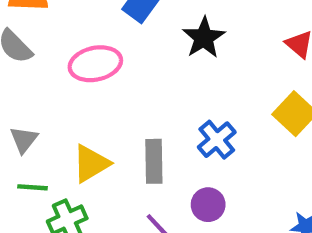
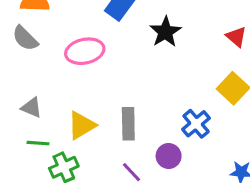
gray triangle: (24, 140) -> (32, 108), turned -45
blue cross: (217, 140) -> (196, 124), moved

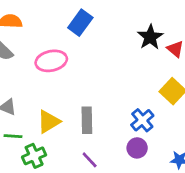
black star: (165, 32) -> (150, 37), moved
purple circle: (169, 156) -> (137, 148), moved

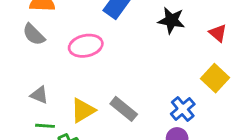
black star: (150, 37) -> (171, 20), moved, turned -30
gray rectangle: (87, 120) -> (124, 109), turned -50

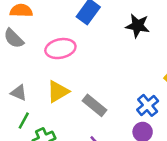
yellow triangle: (83, 110) -> (58, 91), moved
green line: (45, 126) -> (24, 121), turned -66

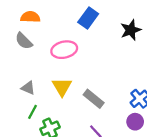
black star: (138, 26) -> (131, 30), turned -30
yellow triangle: (58, 91) -> (62, 87), turned -30

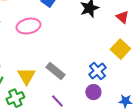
yellow triangle: (62, 87) -> (26, 76), moved

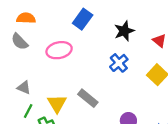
blue cross: (97, 71) -> (119, 63), moved

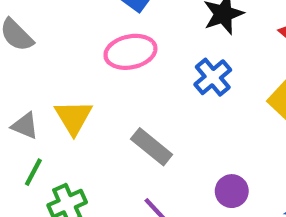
pink ellipse: (59, 50) -> (130, 52), moved
yellow triangle: (57, 104) -> (74, 117), moved

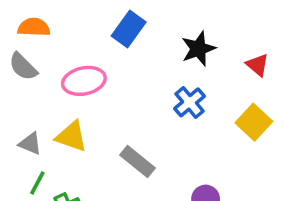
pink ellipse: (130, 52) -> (84, 81), moved
yellow triangle: (74, 117) -> (71, 136), turned -40

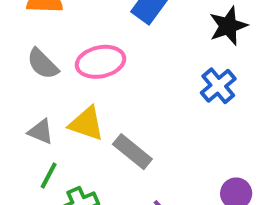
gray semicircle: (23, 67) -> (43, 64), moved
gray rectangle: (138, 161) -> (132, 152), moved

